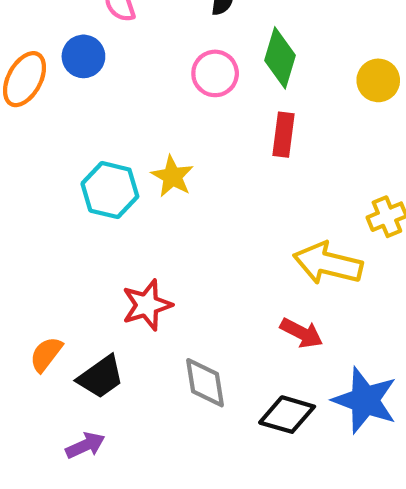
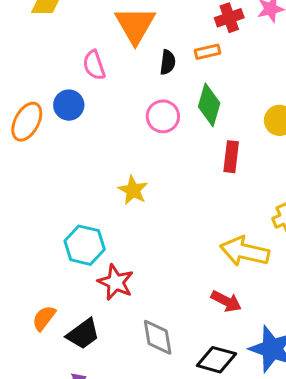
red rectangle: (283, 135) -> (231, 157), moved
cyan hexagon: (110, 190) -> (85, 245), moved
red star: (147, 305) -> (116, 282), turned -30

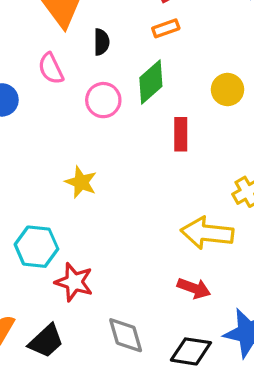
orange rectangle: (208, 52) -> (166, 28), moved
pink semicircle: (94, 65) -> (51, 69), moved
green diamond: (209, 105) -> (151, 82), turned 39

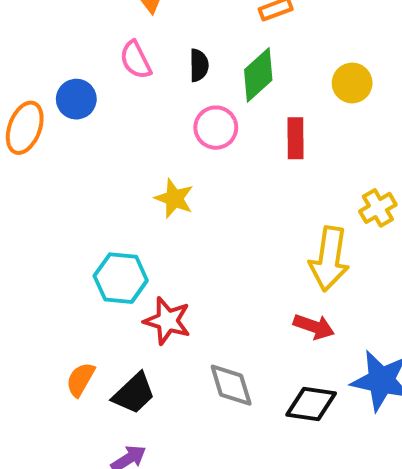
black semicircle: (101, 42) -> (199, 65), moved
pink circle: (103, 100) -> (216, 128), moved
yellow arrow: (207, 233) -> (329, 259), turned -87

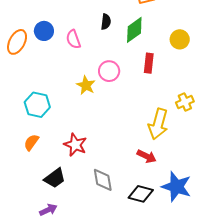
pink semicircle: (136, 60) -> (73, 39), moved
pink circle: (216, 128) -> (109, 71), moved
cyan hexagon: (121, 278) -> (37, 105), moved
orange semicircle: (80, 379) -> (31, 142), moved

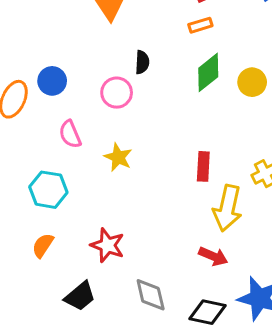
green diamond: (134, 30) -> (208, 72), moved
pink semicircle: (73, 39) -> (70, 134), moved
red rectangle: (149, 63) -> (203, 166), moved
pink circle: (109, 71) -> (117, 93), moved

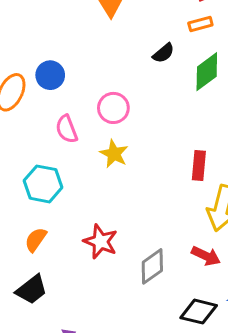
black semicircle: (142, 62) -> (163, 53), moved, turned 45
pink circle: (117, 93) -> (113, 108), moved
gray diamond: (151, 295) -> (152, 266), moved, turned 66
black trapezoid: (80, 296) -> (32, 290), moved

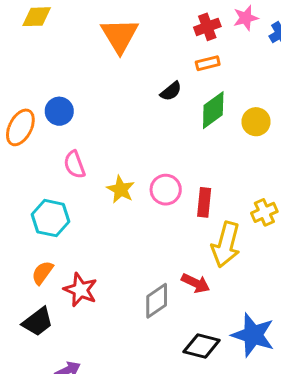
pink circle: (113, 108) -> (166, 190), moved
red star: (100, 242) -> (80, 290), moved
red arrow: (206, 256) -> (196, 283), moved

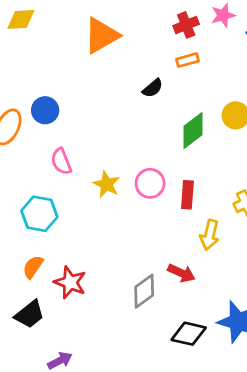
orange triangle: (120, 35) -> (102, 35), turned 33
green diamond: (213, 110) -> (193, 130), moved
yellow arrow: (226, 245) -> (210, 235), size x0.7

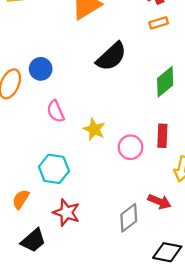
black semicircle: (153, 88) -> (111, 57), moved, size x1.8
pink circle: (150, 183) -> (130, 147), moved
cyan hexagon: (39, 214) -> (54, 169), moved
orange semicircle: (33, 267) -> (21, 199), moved

